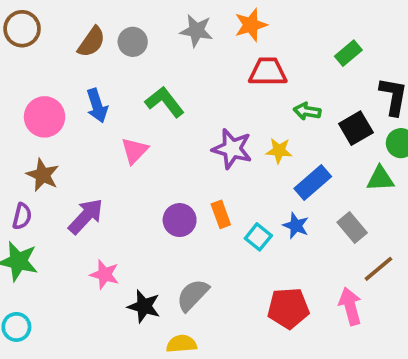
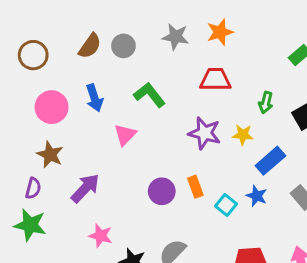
brown circle: (22, 29) -> (33, 55), moved
red trapezoid: (268, 72) -> (215, 80), moved
green arrow: (307, 111) -> (266, 103), turned -85

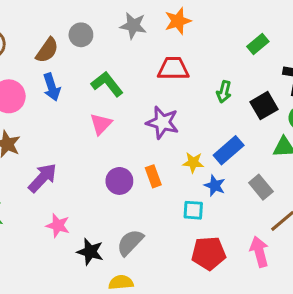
brown semicircle: (90, 46) -> (47, 50), moved
pink triangle: (125, 135) -> (101, 124), moved
yellow star: (243, 135) -> (193, 162), moved
cyan square: (226, 205) -> (193, 210), moved, turned -35

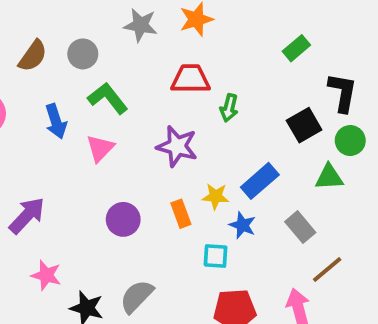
gray circle: (81, 35) -> (83, 54), moved
blue arrow: (52, 87) -> (56, 121), moved
green arrow: (224, 92) -> (229, 108), moved
orange rectangle: (153, 176) -> (181, 214), moved

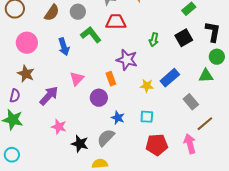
red trapezoid: (191, 79) -> (116, 22), moved
black square: (304, 125) -> (184, 38), moved
pink triangle: (100, 148) -> (77, 79), moved
orange rectangle: (181, 214) -> (111, 79), moved
blue star: (242, 225) -> (118, 118), moved

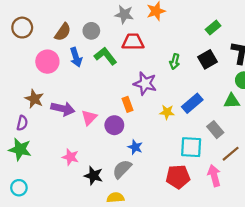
pink circle: (27, 43) -> (47, 62), moved
blue arrow: (64, 47) -> (76, 57), moved
pink triangle: (77, 79) -> (89, 118), moved
purple arrow: (49, 96) -> (63, 109), moved, turned 60
cyan square: (147, 117) -> (191, 147), moved, size x1.5

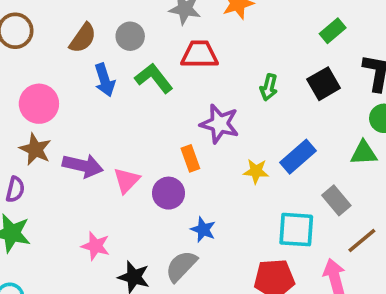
pink circle: (47, 62) -> (39, 104), moved

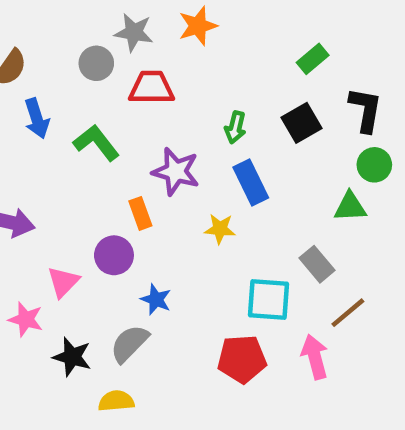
gray circle: (130, 36) -> (96, 63), moved
green L-shape: (154, 78) -> (96, 143), moved
blue rectangle: (298, 157) -> (251, 182), moved, turned -75
pink triangle: (127, 180) -> (63, 282), moved

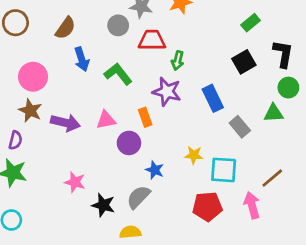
green arrow: (235, 127) -> (178, 61), moved
yellow star: (220, 229) -> (194, 155), moved
gray rectangle: (317, 264) -> (240, 127), moved
pink triangle: (63, 282) -> (106, 120), moved, turned 35

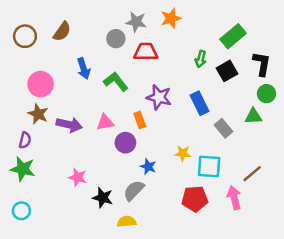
green rectangle: (251, 23) -> (233, 36), size x1.5
brown semicircle: (65, 28) -> (62, 31), moved
green arrow: (178, 61) -> (201, 59), moved

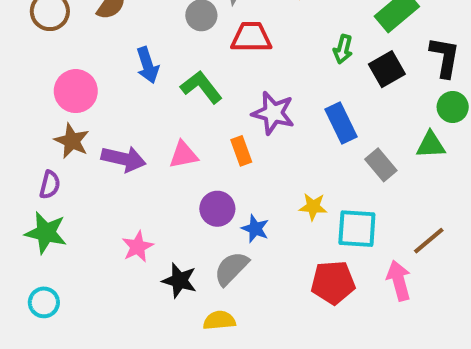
purple circle: (125, 143) -> (217, 209), moved
pink star: (78, 177) -> (138, 247), turned 30

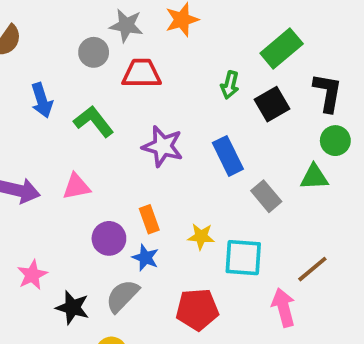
orange rectangle: (241, 151) -> (149, 219), moved
red pentagon: (333, 282) -> (197, 309), moved

